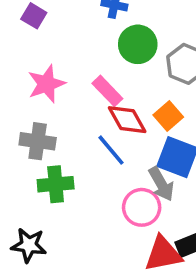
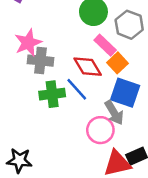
pink rectangle: (107, 91) -> (105, 45), moved
gray cross: (38, 141) -> (40, 61), moved
green cross: (56, 184) -> (52, 94), moved

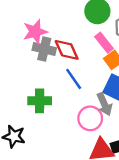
red diamond: (88, 67) -> (67, 50), moved
green cross: (52, 94) -> (40, 101), moved

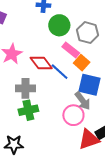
gray cross: (44, 49) -> (25, 88), moved
blue line: (74, 79) -> (60, 72), moved

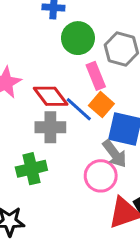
pink rectangle: (71, 50) -> (96, 76), turned 30
orange square: (82, 63) -> (101, 105), moved
gray cross: (25, 88) -> (50, 127), moved

